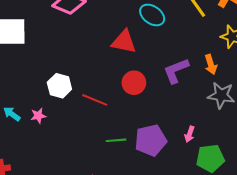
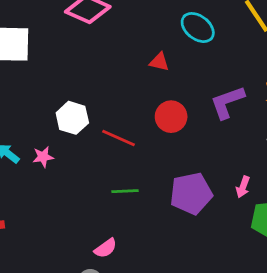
red triangle: (124, 42) -> (159, 62), size x0.6
green line: (116, 140) -> (125, 191), moved

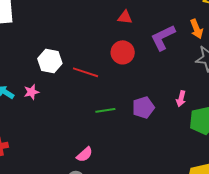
red triangle: (159, 62) -> (125, 17), moved
green line: (125, 191) -> (105, 110), moved
purple pentagon: (191, 193) -> (143, 108), size x0.7

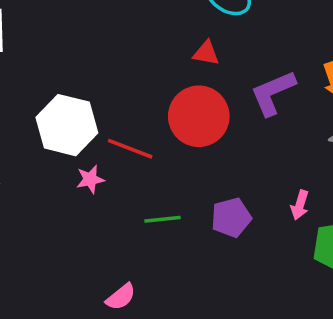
red circle: (123, 52) -> (199, 116), size x1.4
white hexagon: (50, 61) -> (67, 125), size x1.4
pink star: (31, 92) -> (90, 179), moved

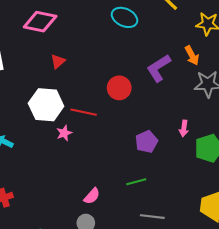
red triangle: (206, 53) -> (58, 61), moved, turned -42
red circle: (199, 116) -> (119, 88), size x0.7
green line: (162, 219) -> (136, 182), moved

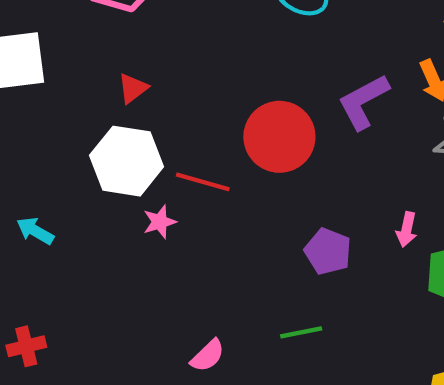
red triangle: (58, 61) -> (133, 88), moved
red circle: (119, 88) -> (279, 137), size x1.4
purple pentagon: (147, 142) -> (328, 251), turned -30

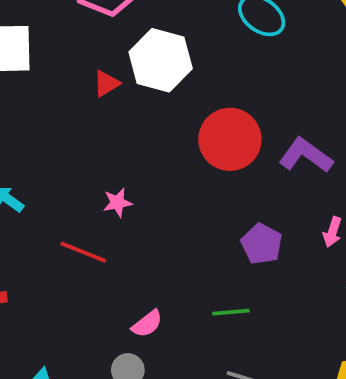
purple L-shape: (363, 102) -> (306, 155), moved, turned 58
white hexagon: (127, 161) -> (161, 60), moved
red line: (203, 182) -> (83, 252), moved

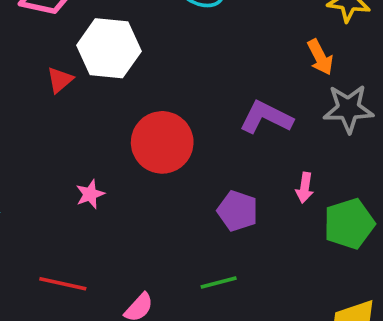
red circle: (230, 139) -> (162, 142), moved
red line: (83, 252) -> (63, 284), moved

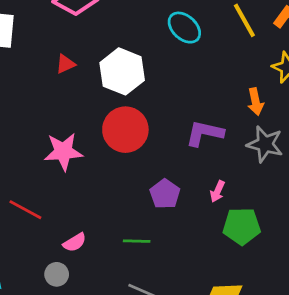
white hexagon: (109, 48) -> (122, 71), moved
purple L-shape: (266, 117) -> (205, 133), turned -30
pink star: (90, 194) -> (63, 152), size x1.8

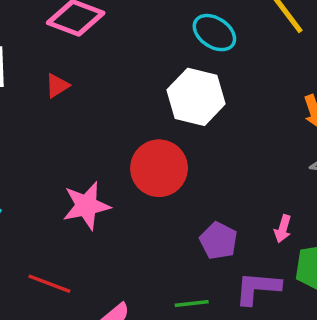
red triangle: (65, 64) -> (57, 86), moved
white hexagon: (122, 71) -> (196, 97), moved
purple L-shape: (205, 133) -> (258, 288), moved

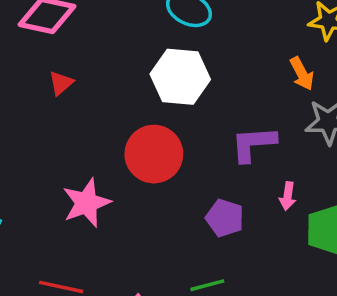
red triangle: (57, 86) -> (61, 83), moved
purple L-shape: (258, 288) -> (253, 144), moved

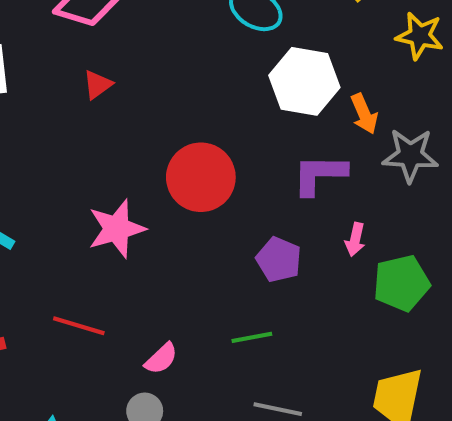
orange arrow: (302, 74) -> (364, 114), moved
white hexagon: (180, 77) -> (304, 81), moved

